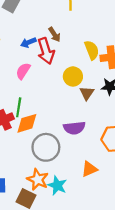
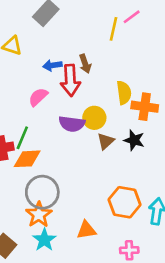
purple semicircle: (74, 128) -> (72, 124), moved
orange star: (38, 179) -> (39, 215), moved

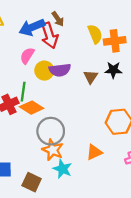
blue arrow: (52, 65) -> (32, 27), size x1.6
yellow circle: (94, 118) -> (44, 71), moved
orange diamond: (27, 159) -> (32, 108), turned 50

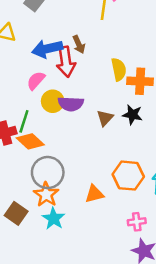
orange triangle: (94, 152) -> (94, 194), moved
brown square: (32, 182) -> (16, 213), moved

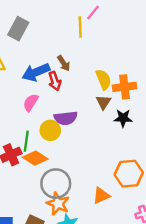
red arrow: (66, 62) -> (55, 81), size x0.7
yellow circle: (53, 101) -> (50, 130), moved
brown triangle: (105, 118) -> (103, 102), moved

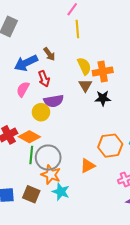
yellow line: (80, 27) -> (77, 29), moved
red arrow: (55, 81) -> (44, 79), moved
green line: (26, 141) -> (31, 155), moved

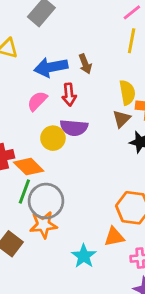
orange triangle: (88, 166) -> (114, 237), moved
orange star: (51, 175) -> (43, 225), turned 30
cyan star: (61, 192) -> (84, 256), moved

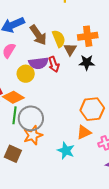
brown arrow: (85, 64) -> (38, 35), moved, size x1.5
yellow semicircle: (127, 93) -> (59, 39), moved
red arrow: (69, 95) -> (54, 64), moved

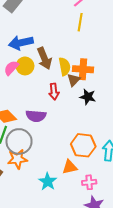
orange cross: (88, 36) -> (83, 69), moved
purple semicircle: (38, 63) -> (36, 116), moved
yellow circle: (26, 74) -> (25, 66), moved

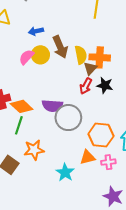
blue arrow: (21, 43) -> (36, 31), size x0.6
red arrow: (54, 92) -> (86, 86), moved, turned 35
gray circle: (19, 141) -> (68, 118), moved
pink cross: (89, 182) -> (108, 162), moved

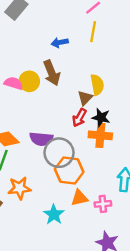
blue arrow: (36, 31) -> (60, 43), moved
yellow semicircle: (81, 55) -> (97, 85), moved
pink semicircle: (26, 57) -> (13, 83), turned 63
orange cross: (100, 57) -> (100, 135), moved
orange hexagon: (101, 135) -> (69, 170), moved

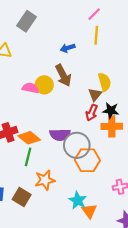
orange triangle: (79, 198) -> (89, 211), moved, turned -49

